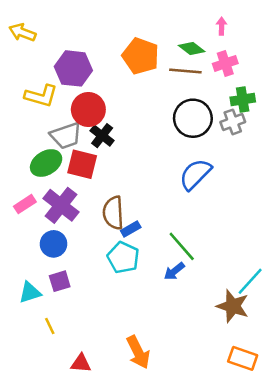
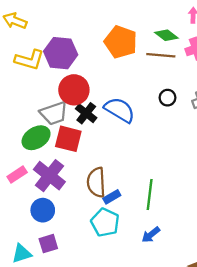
yellow L-shape: (41, 96) -> (29, 60), moved
black circle: (193, 118) -> (168, 98), size x0.5
blue semicircle: (195, 174) -> (120, 110), moved, turned 76
green line: (182, 246) -> (150, 195), moved, turned 48

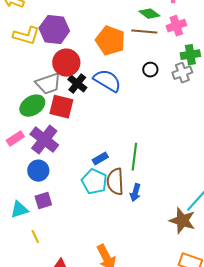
orange pentagon: (121, 42) -> (110, 41), moved
brown semicircle: (96, 182) -> (115, 182), moved
blue arrow: (151, 235) -> (135, 193), turned -36

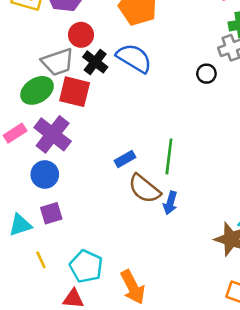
red circle: (66, 63) -> (81, 35), size x0.7
black circle: (150, 70) -> (206, 74), moved
cyan pentagon: (94, 182) -> (86, 266), moved
brown semicircle: (115, 182) -> (144, 189), turned -48

